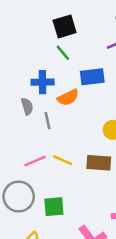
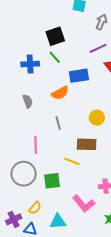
blue cross: (43, 82) -> (30, 64), moved
gray line: (47, 121) -> (58, 123), moved
yellow line: (62, 160) -> (72, 161), moved
pink line: (35, 161) -> (36, 145), turned -66

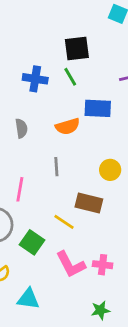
green square: (52, 181) -> (32, 242), turned 30
pink L-shape: (84, 204) -> (71, 264), moved

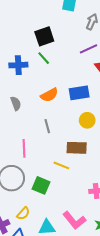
blue rectangle: (98, 108) -> (79, 93), moved
pink L-shape: (71, 264) -> (74, 220), moved

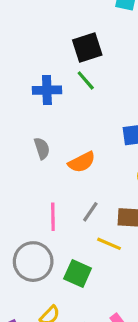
orange semicircle: (49, 95) -> (82, 162), moved
gray line: (47, 126) -> (90, 212), moved, turned 48

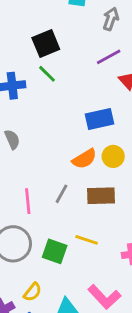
orange semicircle: (82, 162) -> (84, 159), moved
yellow line: (109, 244) -> (87, 240), moved

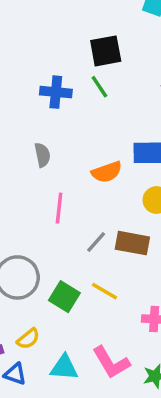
orange semicircle: (84, 159) -> (107, 172), moved
gray line: (62, 194) -> (96, 242), moved
pink line: (28, 201) -> (59, 208), moved

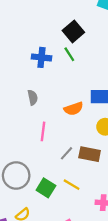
black square: (106, 51) -> (73, 31), turned -30

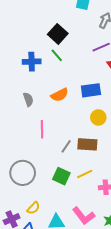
orange semicircle: (74, 109) -> (60, 95), moved
yellow line: (72, 185) -> (85, 174), moved, turned -49
green square: (46, 188) -> (61, 176), moved

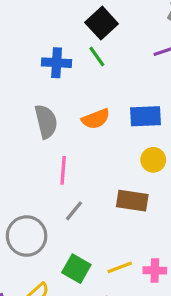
gray semicircle: (28, 99) -> (46, 122), size x1.5
gray line: (66, 146) -> (74, 211), moved
yellow line: (85, 174) -> (120, 267), moved
green square: (61, 176) -> (76, 269), moved

